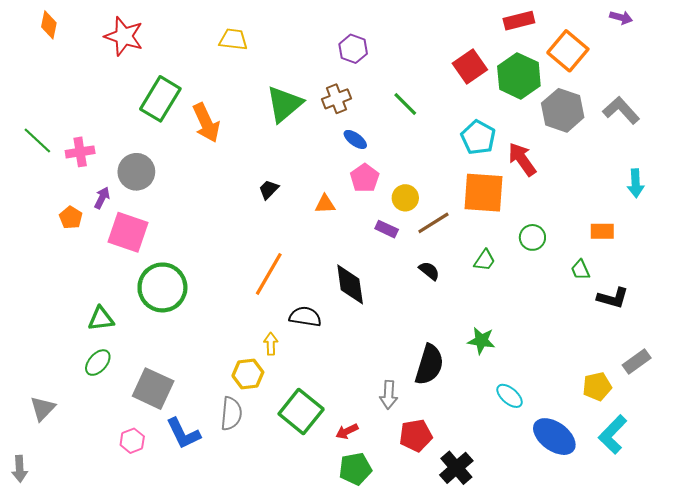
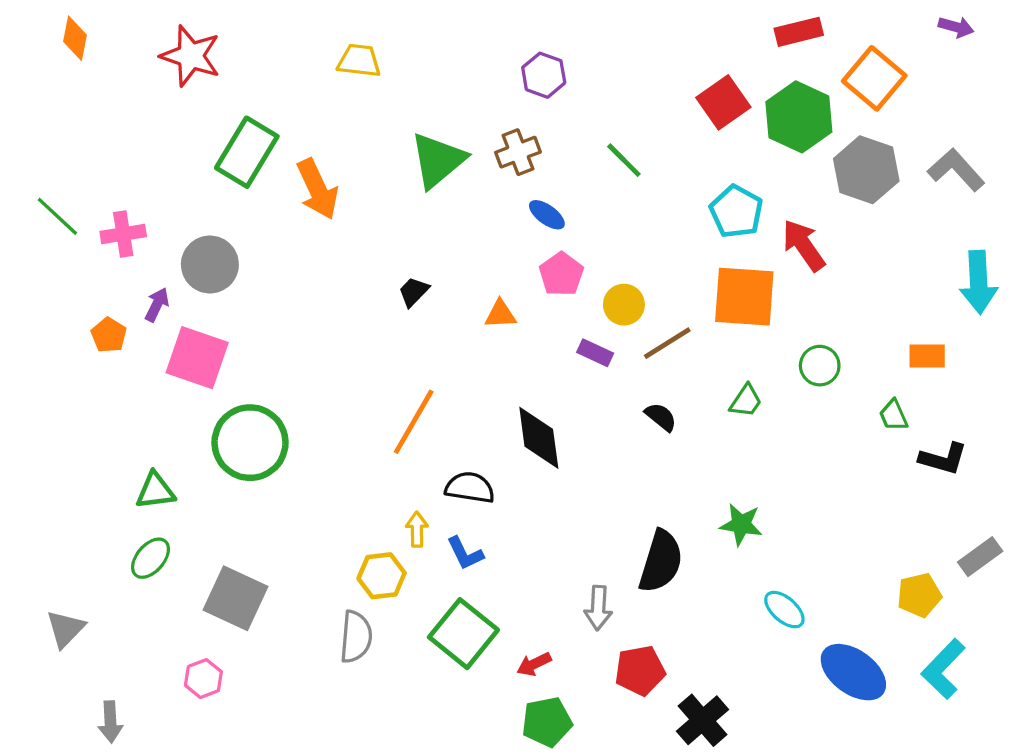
cyan arrow: (636, 183) -> (979, 282), size x1.4
blue L-shape: (183, 433) -> (465, 553), moved, size x0.7
gray arrow: (20, 469) -> (110, 722), moved

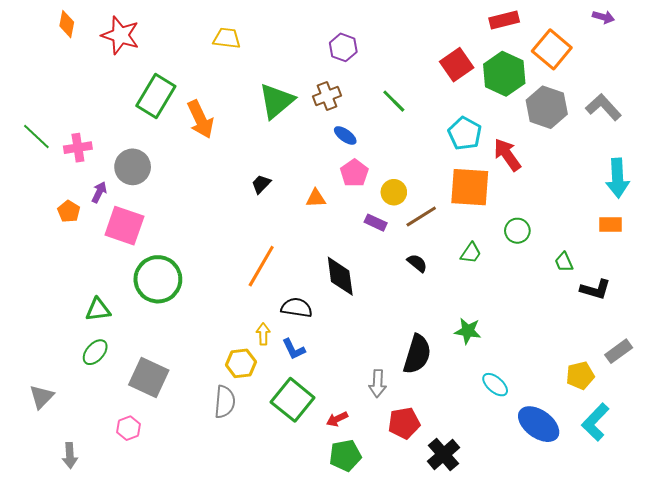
orange diamond: (75, 38) -> (67, 24), moved
orange rectangle: (927, 356) -> (611, 225), moved

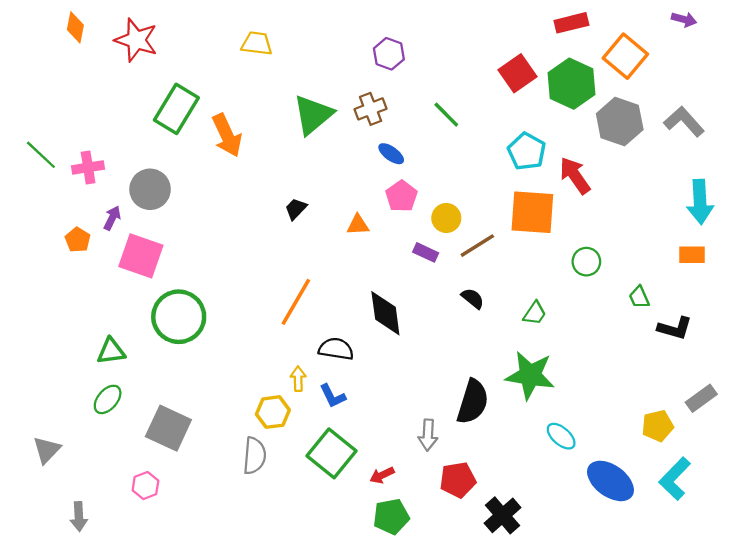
green trapezoid: (471, 253) -> (535, 313), moved
green star: (468, 331) -> (530, 375), size x1.6

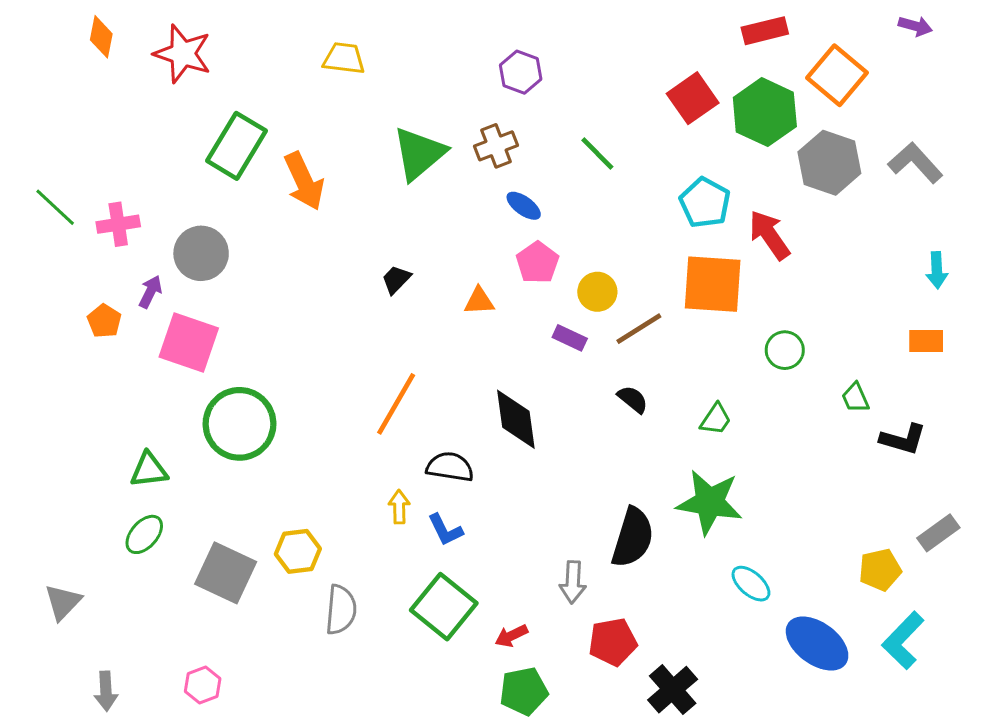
cyan arrow: (700, 202) -> (937, 270), size x0.6
yellow hexagon: (273, 412) -> (298, 551), moved
pink hexagon: (145, 486) -> (203, 685), moved

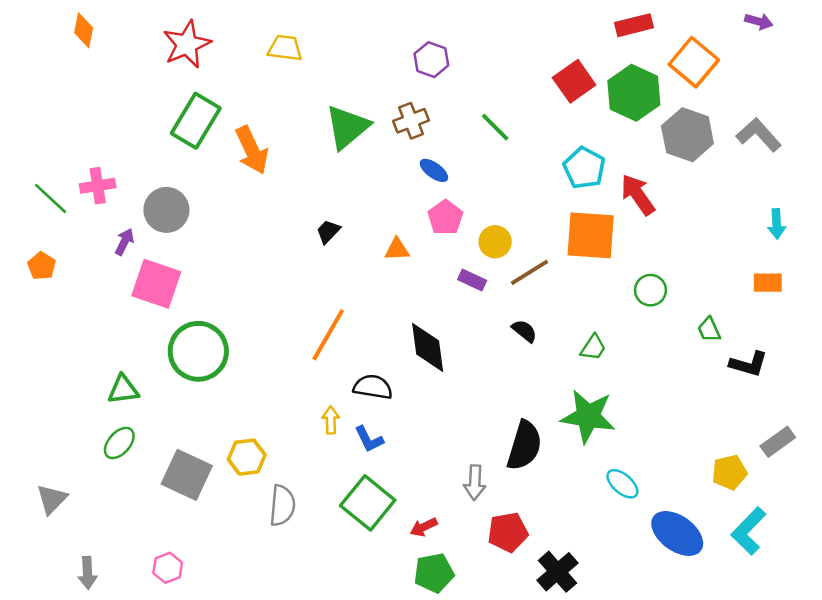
red star: (183, 54) -> (187, 44), moved, turned 30
green line: (55, 207) -> (51, 198), moved
orange pentagon: (104, 321) -> (42, 266), moved

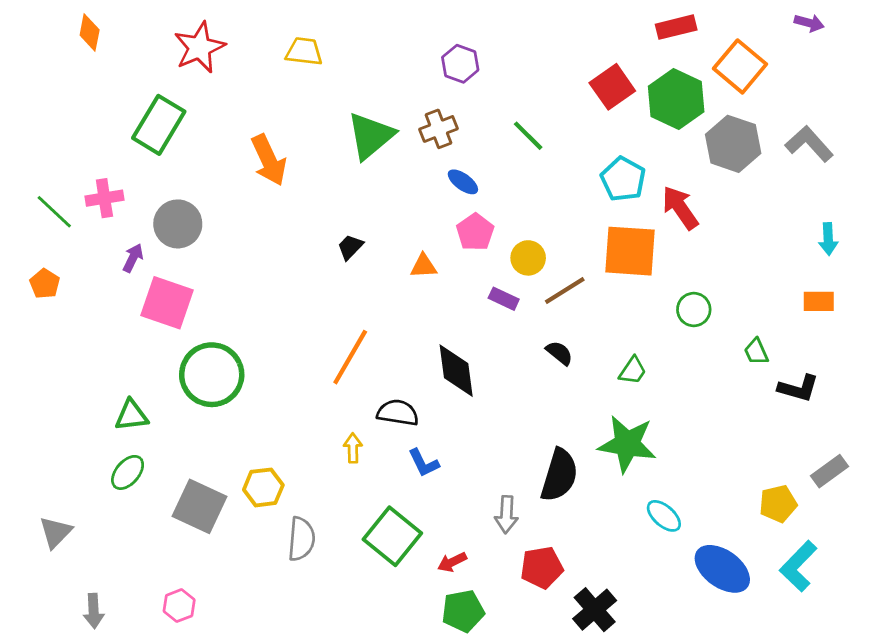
green rectangle: (196, 121) -> (159, 125), moved
blue L-shape: (369, 439) -> (424, 463), moved

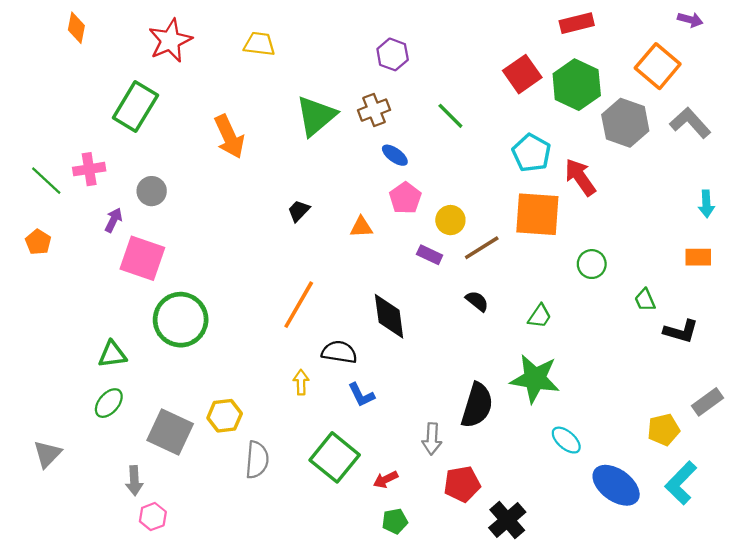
orange square: (740, 66) -> (658, 66), moved
gray circle: (178, 224) -> (152, 191), size x0.7
gray arrow: (94, 611) -> (134, 481), moved
green pentagon: (463, 611) -> (395, 521), size x0.7

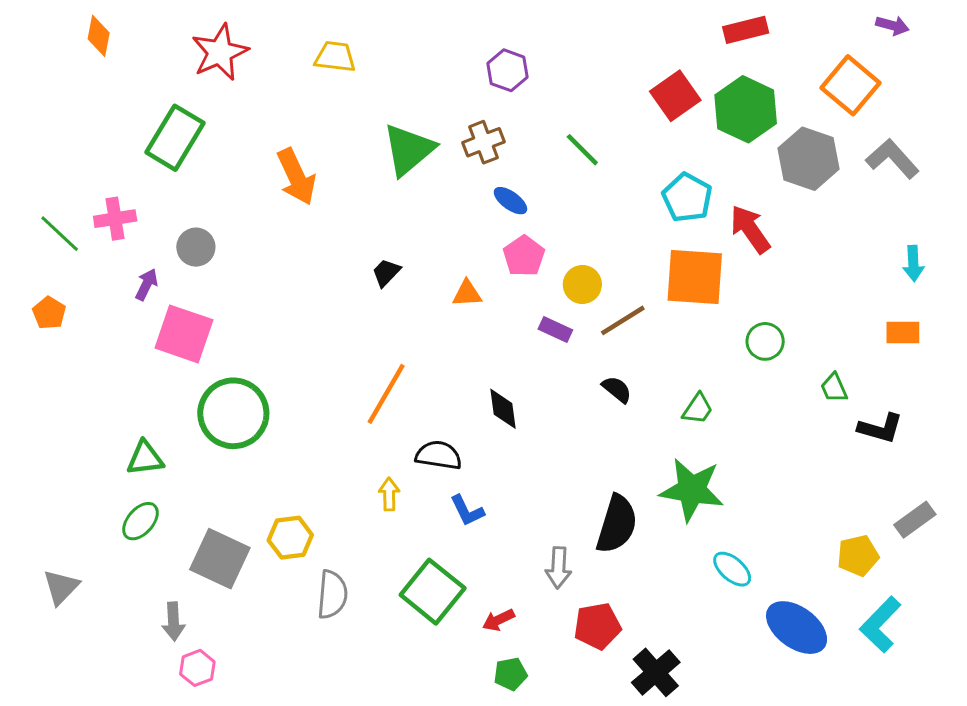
black diamond: (389, 316) -> (503, 409), size x0.7

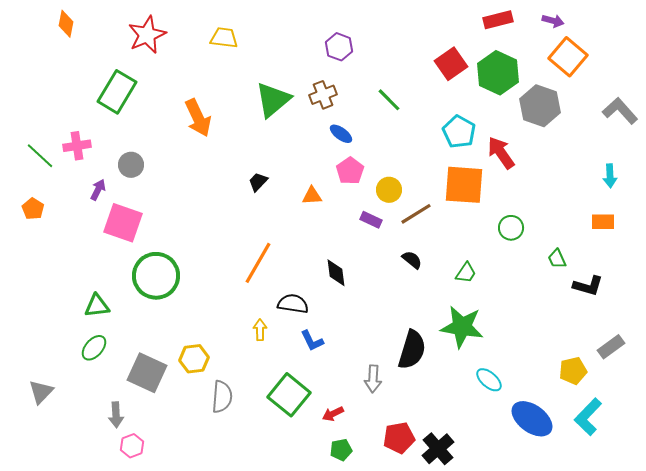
purple arrow: (892, 25) -> (553, 21), moved
gray L-shape: (892, 159) -> (620, 111), moved
red pentagon: (597, 626) -> (399, 438), moved

